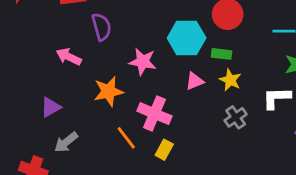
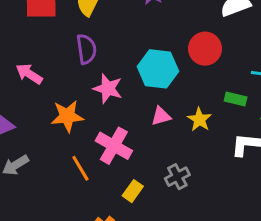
purple semicircle: (101, 27) -> (86, 49), moved
green rectangle: (221, 54) -> (236, 99), moved
gray cross: (236, 117) -> (177, 177), moved
yellow rectangle: (164, 150) -> (133, 191), moved

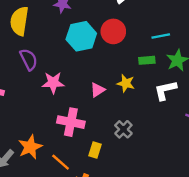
cyan hexagon: (158, 69) -> (81, 36), moved
orange star: (67, 116) -> (30, 147), moved
orange line: (80, 168) -> (61, 162), moved

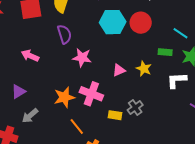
cyan line: (161, 36) -> (180, 33), turned 35
orange star: (30, 147) -> (64, 97), moved
yellow rectangle: (95, 150) -> (115, 115), moved, turned 72

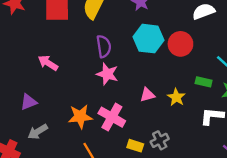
purple semicircle: (64, 34) -> (104, 46), moved

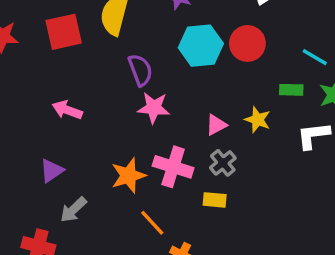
gray cross: (160, 140) -> (223, 163), moved

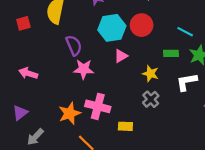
red square: (64, 32) -> (23, 23), size x0.6
pink triangle: (216, 125) -> (121, 56), moved
gray cross: (223, 163) -> (151, 99), moved

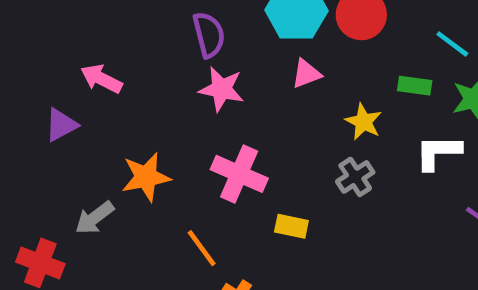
purple triangle: (20, 113) -> (61, 125), moved
orange star: (69, 113) -> (146, 177), moved

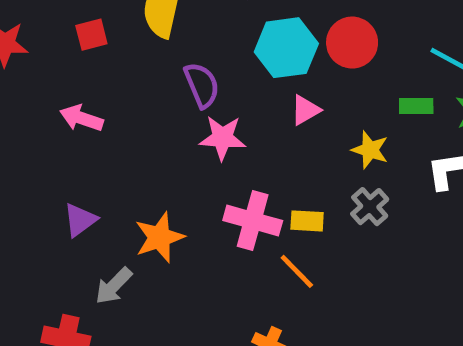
pink arrow: (101, 79) -> (82, 118), moved
purple triangle: (61, 125) -> (80, 220), moved
yellow rectangle: (291, 226) -> (307, 221), moved
orange line: (202, 248) -> (297, 271), moved

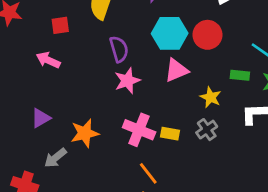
red square: (91, 35) -> (60, 25), moved
pink triangle: (305, 110) -> (176, 70), size x1.4
pink star: (222, 138) -> (127, 81), turned -30
orange line: (297, 271) -> (148, 173), moved

